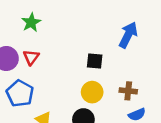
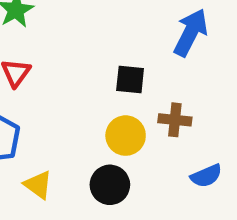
brown cross: (128, 91) -> (175, 120), moved

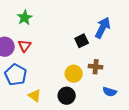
black square: (130, 80) -> (82, 41), moved, turned -32
blue semicircle: (206, 176) -> (110, 92), turned 40

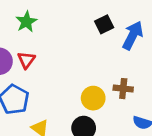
black square: (82, 41) -> (104, 24), moved

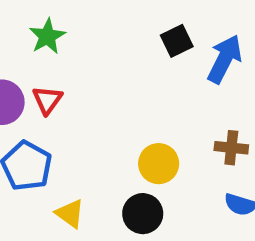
brown cross: (123, 89) -> (231, 148), moved

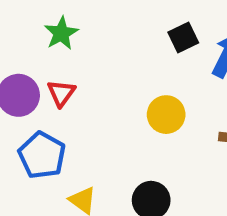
yellow circle: (159, 164) -> (166, 115), moved

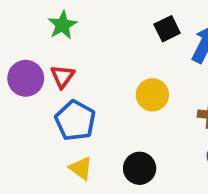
blue pentagon: (42, 155) -> (75, 121), moved

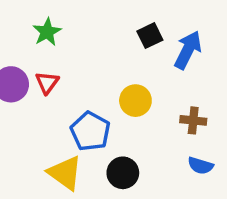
blue pentagon: (75, 121) -> (90, 131), moved
yellow triangle: (81, 168) -> (65, 173), size x1.5

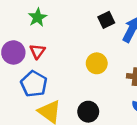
blue pentagon: (90, 131) -> (34, 84), moved

